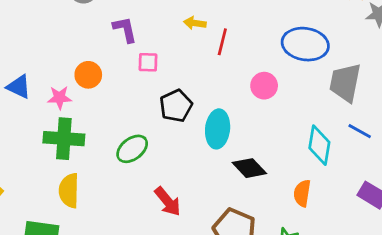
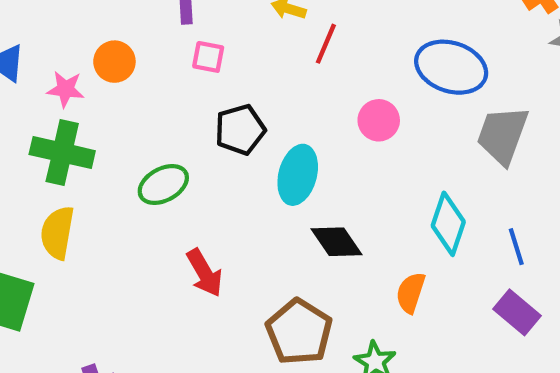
blue line: (360, 131) -> (516, 247), moved, turned 35

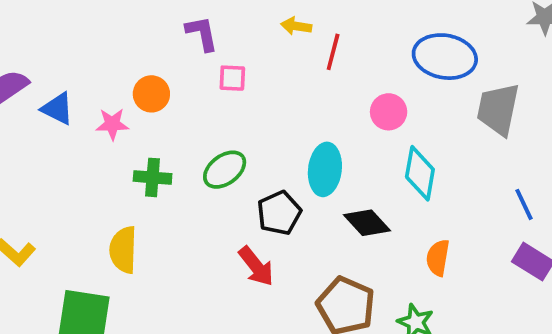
black pentagon: (240, 130) -> (279, 213), moved
green cross: (62, 153) -> (153, 177), moved, size x0.7
green ellipse: (163, 185) -> (225, 170), moved
cyan diamond: (448, 224) -> (420, 173), moved

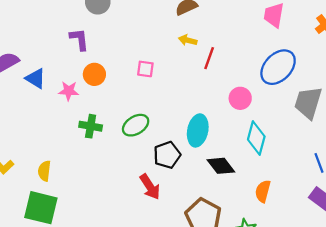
purple L-shape: (202, 33) -> (79, 39), moved
blue ellipse: (445, 57) -> (278, 67), turned -60
yellow semicircle: (123, 250) -> (44, 171), moved, size x0.7

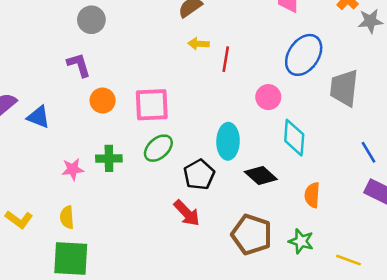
pink square: (145, 69) -> (152, 105), moved, size x1.8
pink star: (69, 91) -> (73, 169), moved

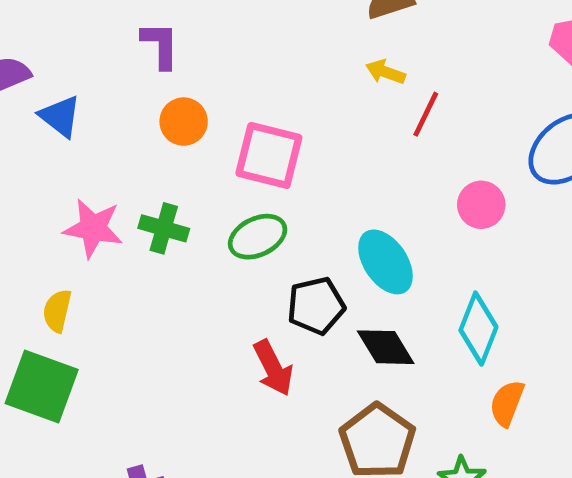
cyan diamond: (294, 138) -> (478, 329), moved
cyan ellipse: (228, 141) -> (386, 262), turned -52
pink star: (73, 169) -> (93, 228), size x1.4
black diamond: (261, 175) -> (386, 347), moved

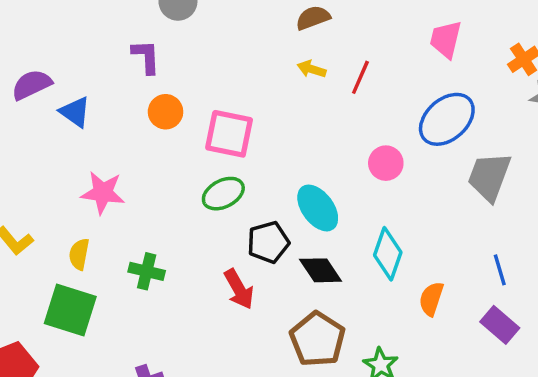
red line: (426, 114) -> (360, 77), moved
green cross: (164, 228) -> (147, 271), moved
orange semicircle: (507, 403) -> (431, 299), moved

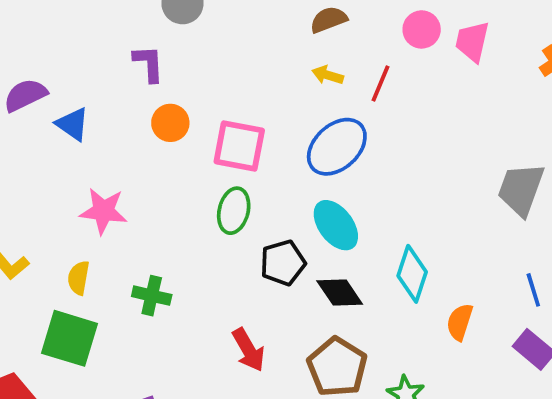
blue ellipse: (447, 119) -> (337, 147), moved
pink circle: (386, 163) -> (422, 29), moved
green ellipse: (223, 194) -> (234, 211), turned -48
red arrow: (239, 289) -> (249, 350), moved

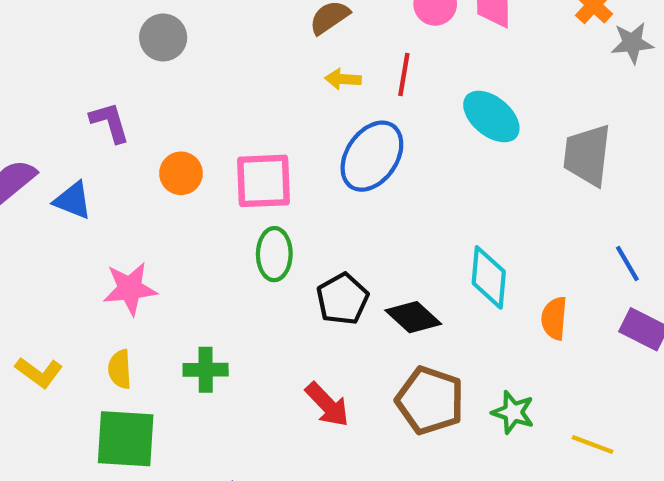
purple L-shape: (149, 64) -> (110, 122), moved
cyan ellipse: (336, 225) -> (491, 117), moved

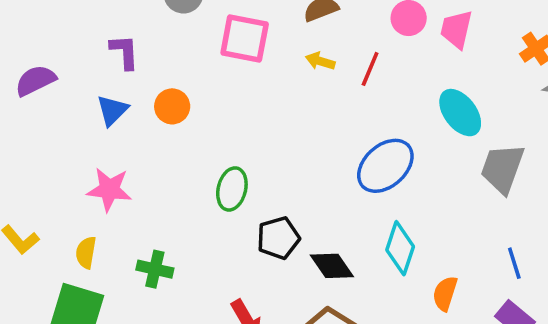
cyan ellipse: (491, 117) -> (460, 113), moved
blue ellipse: (372, 156) -> (385, 166), moved
pink square: (263, 181) -> (245, 39), moved
blue triangle: (73, 200) -> (112, 110), moved, turned 40

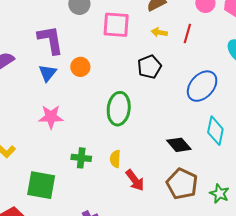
purple L-shape: (124, 52) -> (51, 40), size x1.5
green ellipse: (232, 189) -> (119, 109), size x1.4
black pentagon: (278, 238) -> (149, 67), moved
yellow semicircle: (86, 252) -> (115, 159), moved

